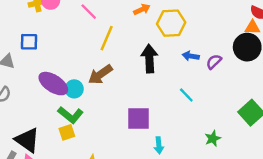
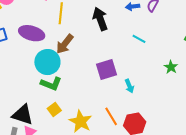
purple ellipse: (53, 84) -> (32, 33), moved
cyan circle: (74, 89) -> (47, 62), size x1.6
yellow square: (67, 132) -> (54, 110), moved

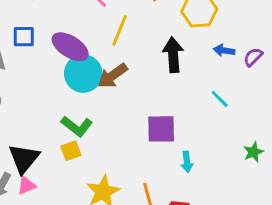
cyan circle: (47, 62) -> (83, 74), moved
yellow square: (54, 110) -> (71, 151), moved
black triangle: (23, 115) -> (24, 158), turned 35

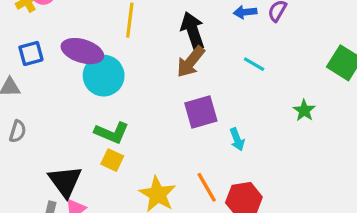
brown arrow: (113, 76) -> (191, 62), moved
yellow square: (71, 151) -> (112, 160), turned -30

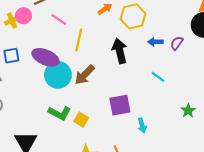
brown arrow: (191, 62) -> (85, 75), moved
yellow square: (112, 160) -> (81, 120), moved

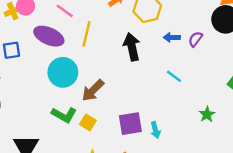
purple ellipse: (45, 57) -> (49, 36), moved
brown arrow: (85, 75) -> (93, 90), moved
purple square: (120, 105) -> (130, 124), moved

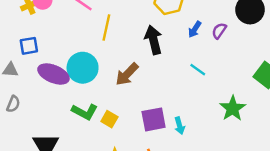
purple ellipse: (49, 36) -> (53, 74), moved
blue arrow: (172, 37) -> (195, 29), turned -56
brown arrow: (93, 90) -> (127, 74), moved
green star: (207, 114) -> (233, 108), size x1.5

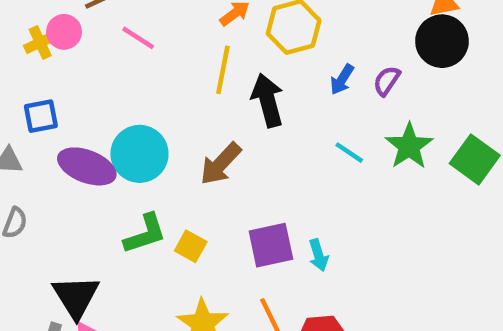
yellow line: (106, 27) -> (223, 70), moved
green star: (233, 108) -> (409, 146), moved
green L-shape: (85, 112) -> (145, 234), turned -45

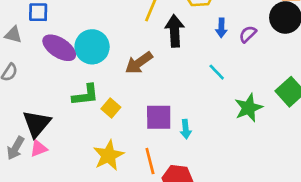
blue arrow: (342, 79) -> (221, 28), turned -42
green star: (409, 146) -> (249, 108), moved

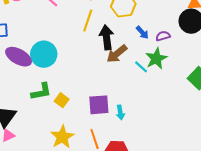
blue arrow: (221, 28) -> (142, 33), turned -40
purple semicircle: (248, 34) -> (163, 36), turned 32
brown arrow: (139, 63) -> (117, 54), moved
green star: (249, 108) -> (156, 58), moved

